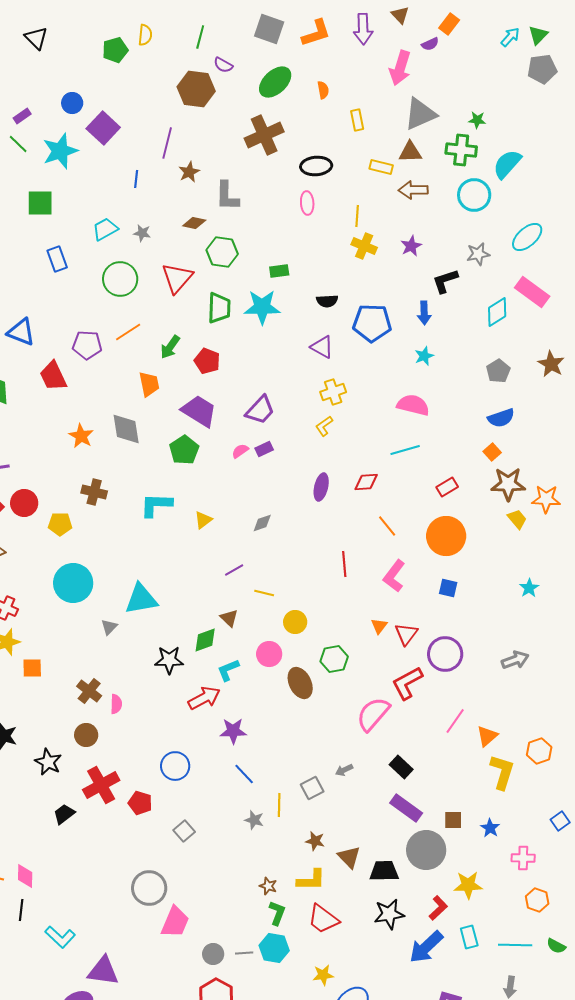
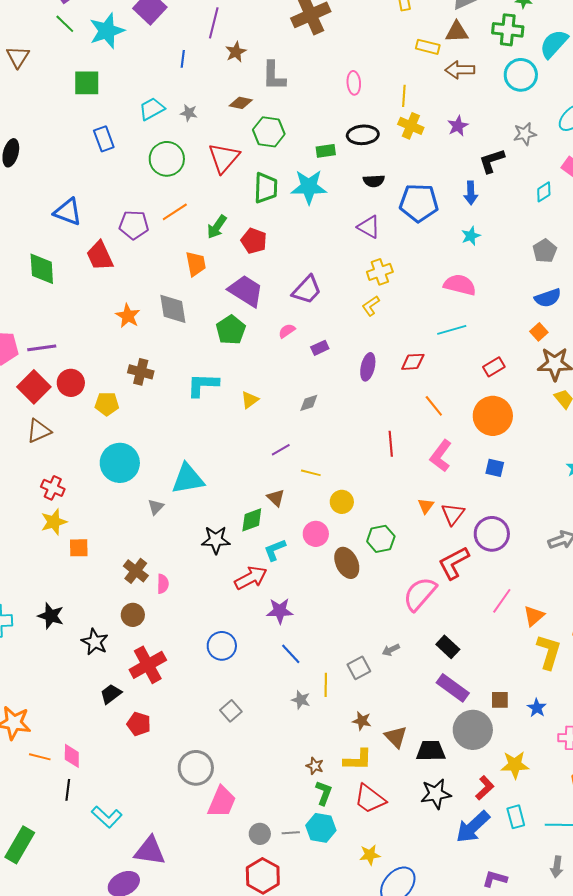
black ellipse: (316, 166) -> (363, 135), moved
cyan diamond: (497, 312) -> (544, 192), size x0.7
purple rectangle: (264, 449) -> (320, 348), moved
red pentagon: (140, 803) -> (139, 724), moved

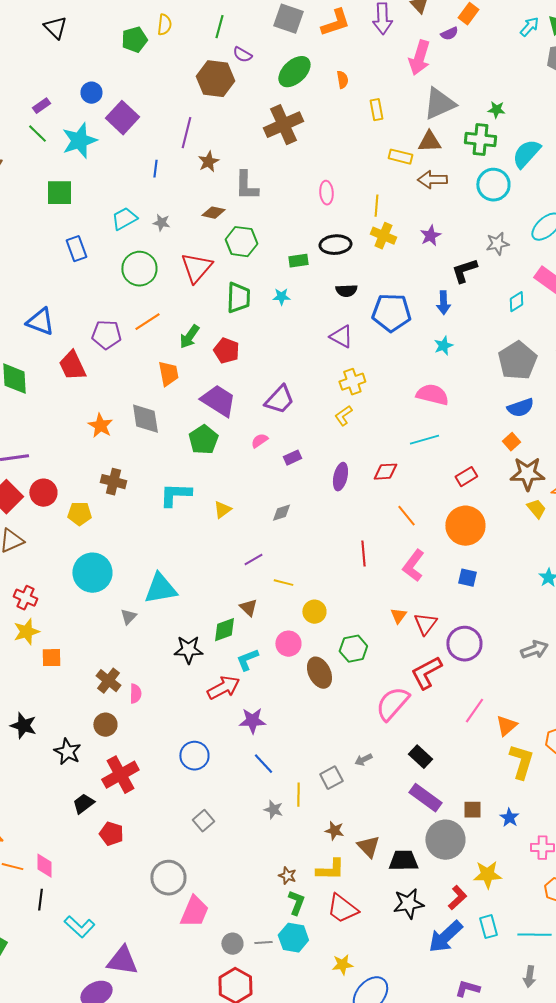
cyan star: (309, 187) -> (281, 297), size x0.5
gray pentagon: (545, 251) -> (517, 361), size x1.6

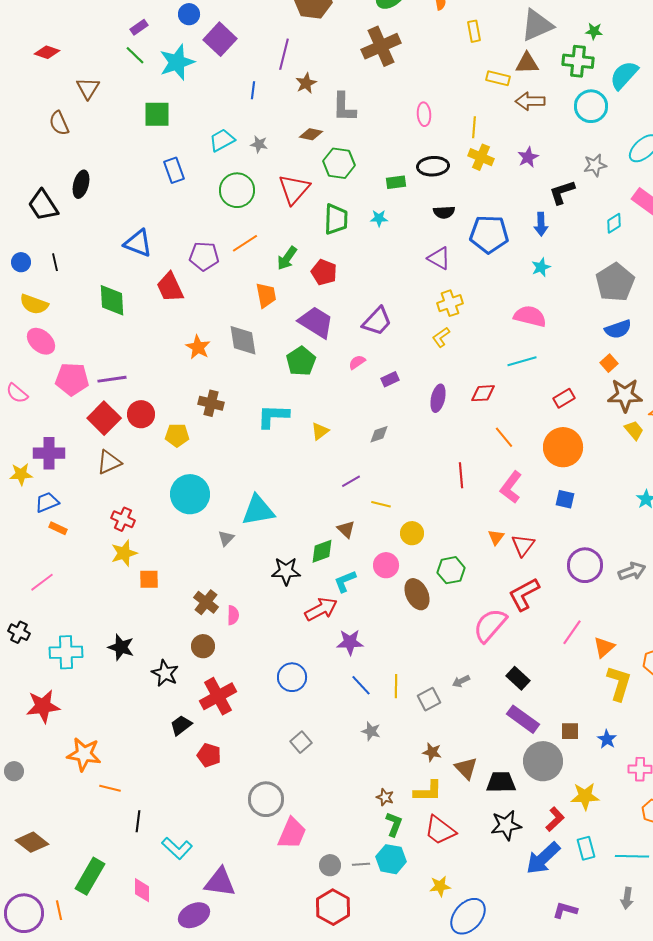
purple circle: (464, 644) -> (585, 565), moved
yellow line: (298, 795) -> (396, 686), moved
pink diamond: (44, 866) -> (142, 890), moved

